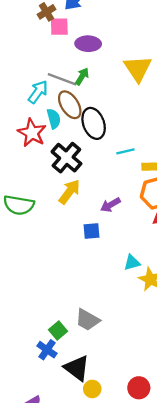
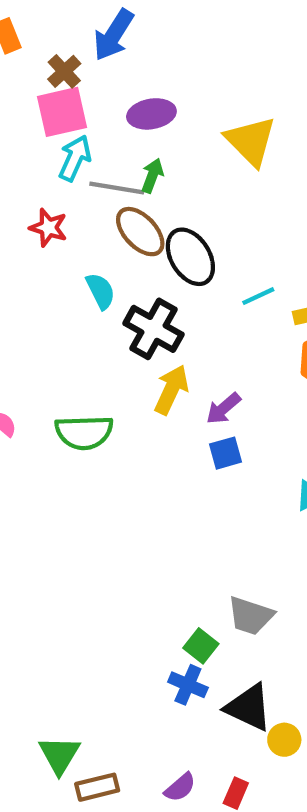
pink square: (59, 27) -> (62, 112), moved, size x1.4
cyan arrow: (38, 92) -> (75, 158), moved
cyan semicircle: (54, 119) -> (101, 291), moved
red star: (32, 133) -> (48, 228), moved, size x0.7
purple arrow: (110, 205) -> (223, 408), moved

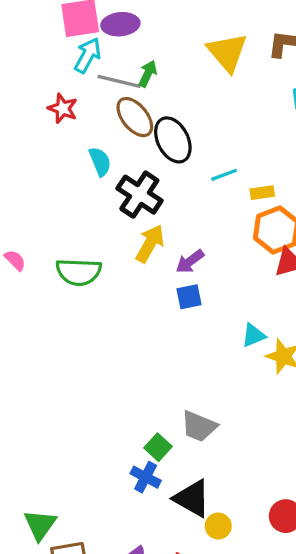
purple ellipse: (151, 114) -> (120, 24), moved

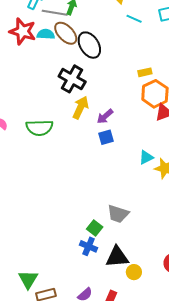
red star: (63, 108) -> (23, 31), size x1.5
cyan semicircle: (100, 162) -> (46, 34), moved, turned -60
cyan line: (224, 175) -> (134, 19), moved, turned 49
black triangle: (192, 498) -> (117, 257), turned -30

